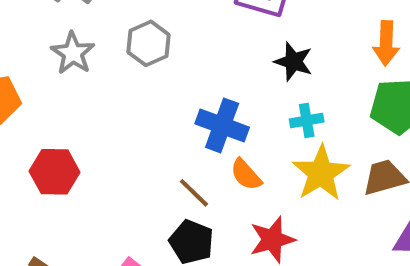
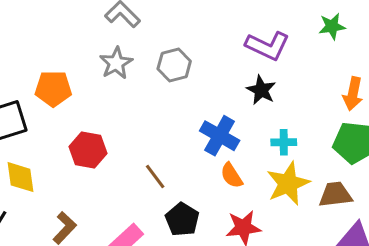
black star: (293, 62) -> (261, 90), moved
brown line: (194, 193) -> (155, 176), moved

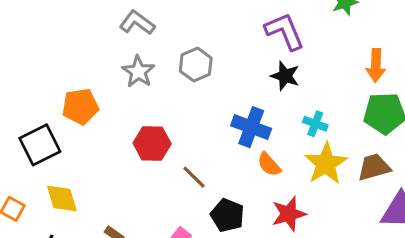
purple L-shape: (268, 46) -> (285, 31), turned -129
cyan cross: (284, 142) -> (315, 124), turned 30
red hexagon: (88, 150) -> (152, 143), moved

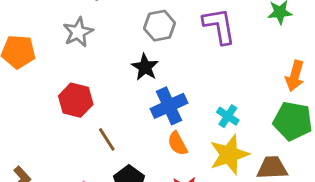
gray hexagon: (196, 65) -> (160, 26), moved
black star: (285, 76) -> (145, 67), moved
blue cross: (251, 127) -> (169, 106), turned 32

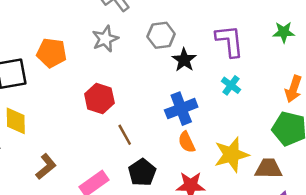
gray hexagon: (160, 26) -> (161, 35), moved
black star: (145, 67) -> (184, 60), moved
cyan cross: (228, 116) -> (231, 85), moved

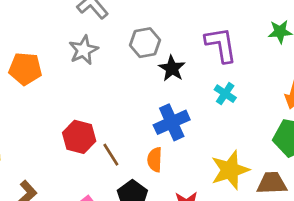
red hexagon: (99, 98) -> (79, 137), moved
orange semicircle: (187, 142) -> (155, 160), moved, turned 30

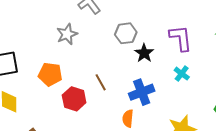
gray star: (83, 50) -> (67, 34), moved
orange pentagon: (25, 69) -> (50, 74), moved
brown line: (111, 155) -> (101, 82), moved

